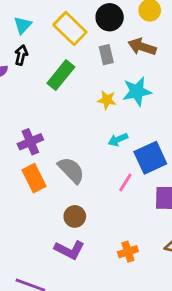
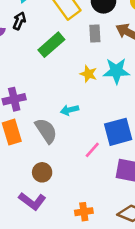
cyan arrow: (118, 140) -> (70, 110), moved

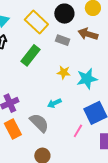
gray rectangle: (95, 34) -> (63, 40), turned -56
cyan star: (116, 71) -> (87, 79), moved

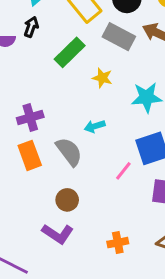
gray rectangle: (63, 40) -> (119, 37), size x1.5
yellow star: (64, 72) -> (102, 78), moved

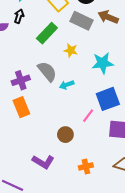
gray semicircle: (69, 152) -> (47, 71), moved
brown circle: (67, 200) -> (65, 135), moved

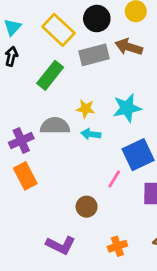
gray rectangle: (81, 21) -> (94, 55), turned -35
yellow star: (71, 50) -> (86, 109), moved
gray semicircle: (47, 71) -> (55, 126), turned -45
cyan arrow: (67, 85) -> (91, 134), moved, turned 32

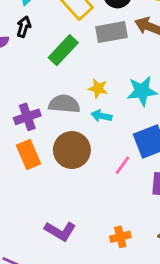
brown circle: (87, 207) -> (72, 150), moved, size x1.6

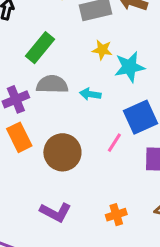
green rectangle: (63, 50) -> (40, 48), moved
yellow star: (98, 88) -> (102, 50), moved
brown circle: (72, 150) -> (62, 152), moved

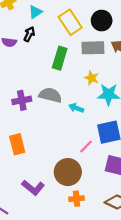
green rectangle: (40, 48) -> (60, 58), moved, turned -35
orange rectangle: (19, 137) -> (17, 144), moved
brown circle: (62, 152) -> (68, 172), moved

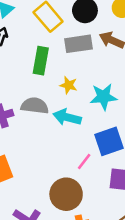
yellow star: (92, 78) -> (68, 85), moved
cyan arrow: (76, 108) -> (67, 117), size x1.5

